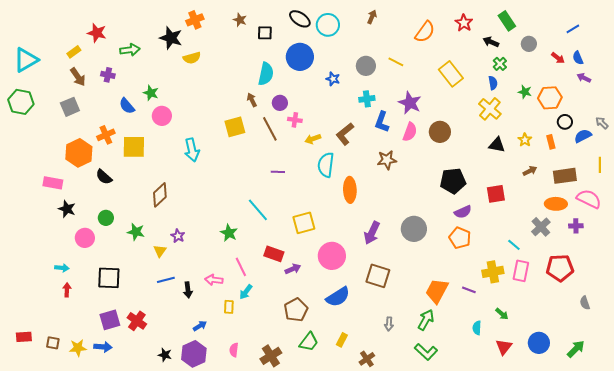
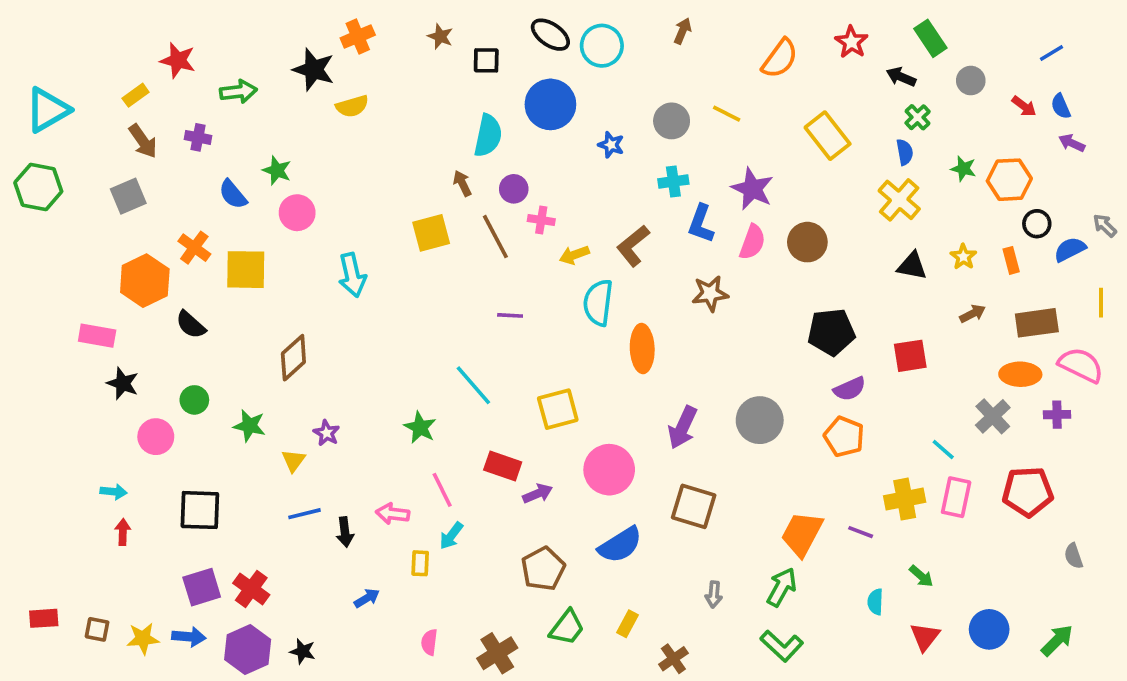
orange cross: (106, 135) -> (194, 248), turned -30
purple hexagon: (194, 354) -> (248, 650), moved

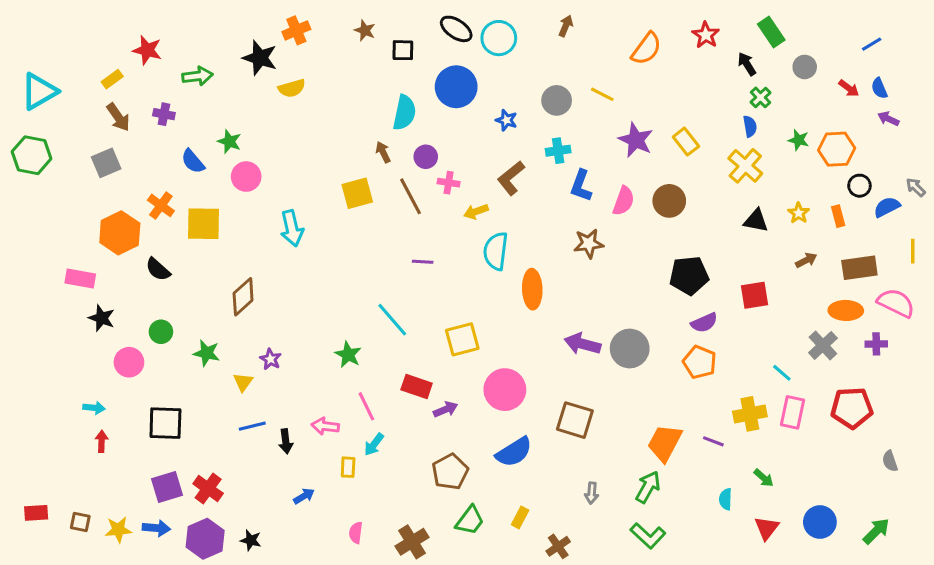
black arrow: (901, 77) -> (747, 64), turned 35
yellow rectangle: (828, 136) -> (686, 142), moved, size x0.7
purple star: (752, 189) -> (636, 140), moved
brown L-shape: (633, 246) -> (511, 178), moved
purple arrow: (683, 427) -> (582, 344), moved, turned 80

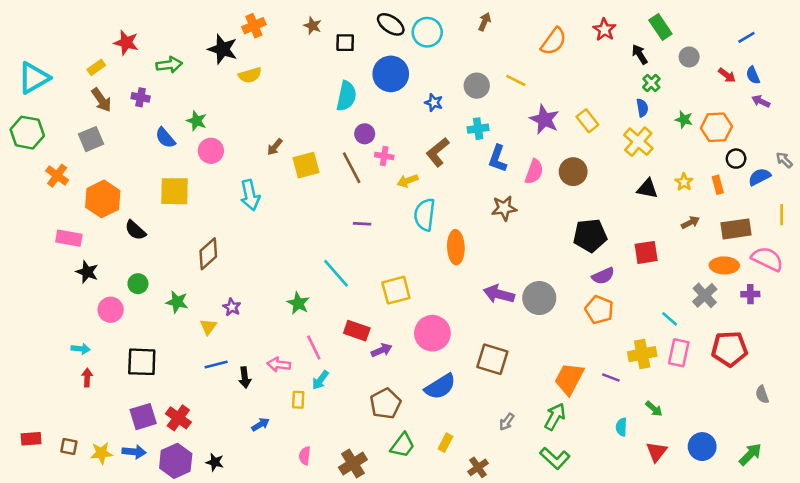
brown arrow: (383, 152) -> (275, 147), moved, turned -114
orange cross: (161, 205) -> (57, 176), moved
gray arrow: (592, 493) -> (507, 422), turned 30

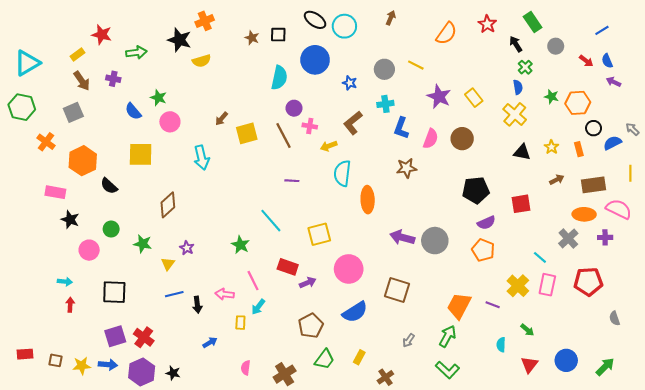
brown star: (313, 26) -> (252, 38), moved
yellow cross: (642, 354) -> (518, 286), turned -35

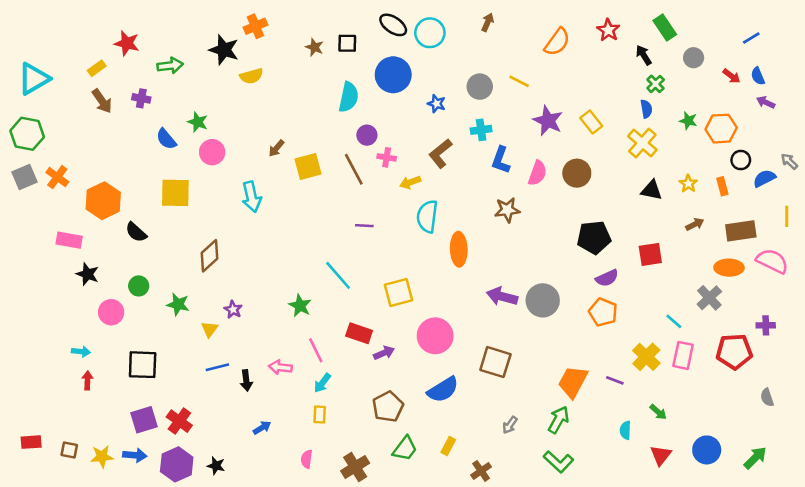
gray square: (73, 112) -> (25, 177), moved
purple cross: (605, 237) -> (766, 325), moved
yellow rectangle: (240, 323) -> (320, 415), moved

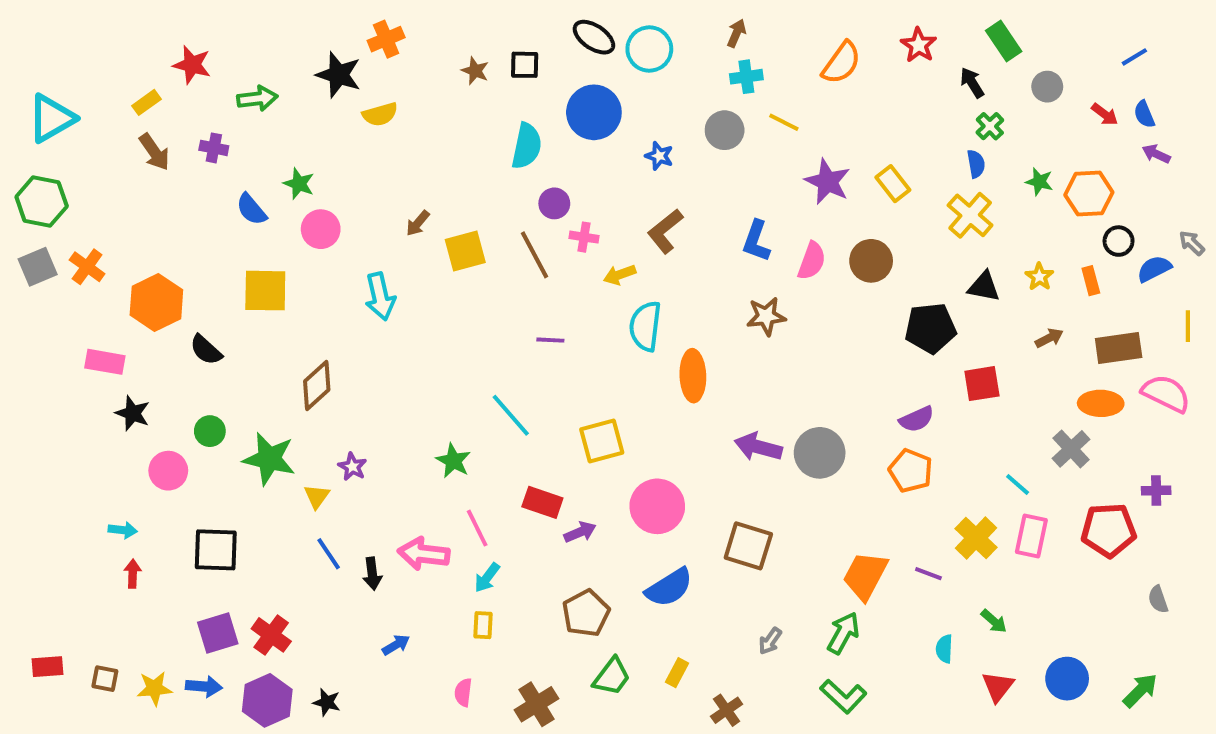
cyan cross: (481, 130) -> (746, 77), moved
black pentagon: (594, 237) -> (930, 328), moved
green star: (178, 304) -> (269, 459), size x1.5
blue line: (217, 367) -> (329, 554), turned 70
pink arrow: (280, 367) -> (424, 554), size x1.4

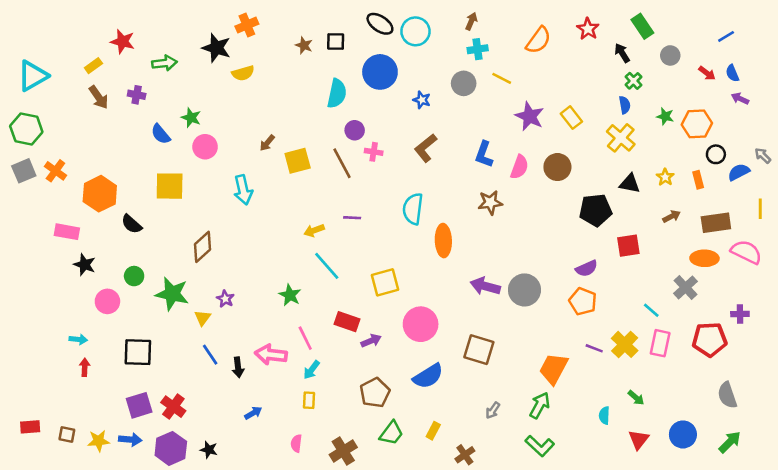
yellow arrow: (620, 275) -> (314, 230), moved
purple line: (928, 574) -> (594, 348), moved
gray semicircle: (1158, 599) -> (727, 395), moved, size x1.5

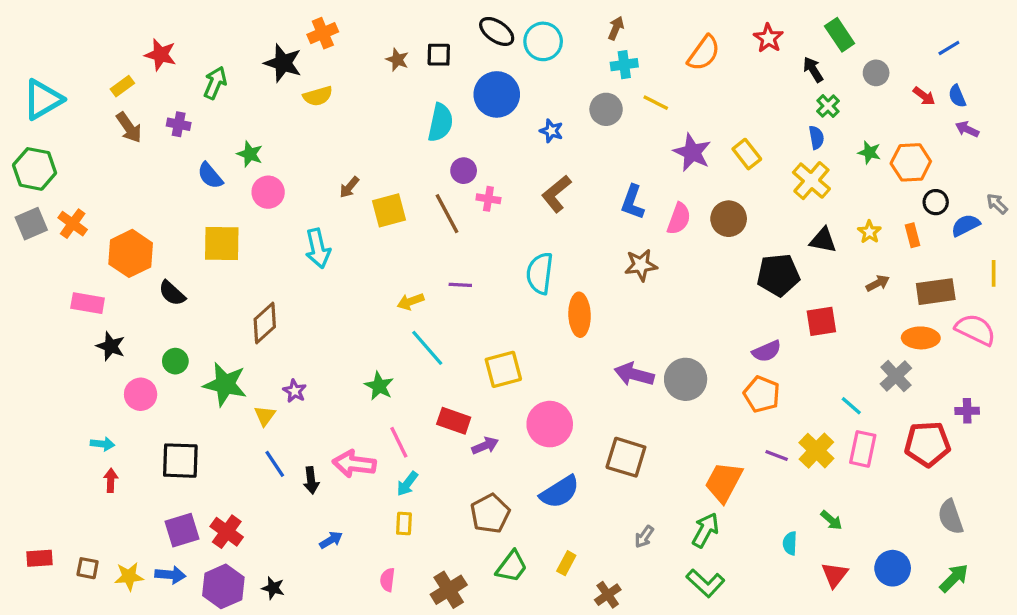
green arrow: (164, 63) -> (215, 83), turned -60

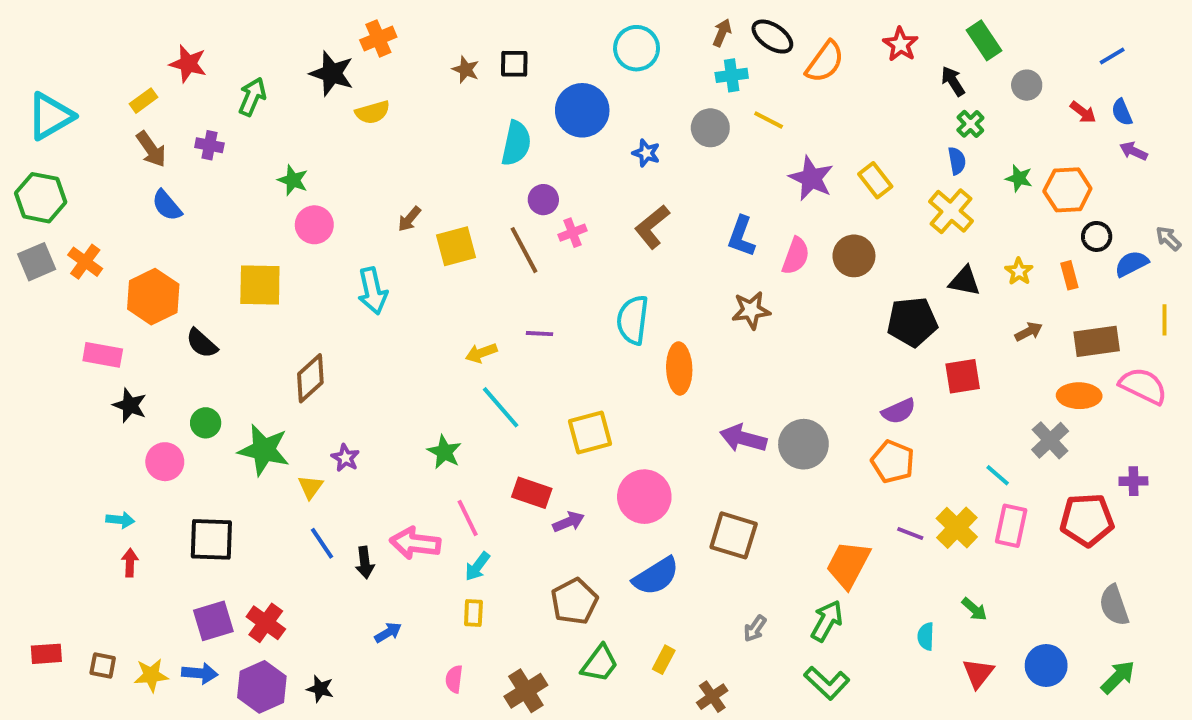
black ellipse: (497, 31) -> (772, 37), moved
blue semicircle: (210, 176) -> (167, 205), moved
pink cross: (488, 199) -> (572, 233), turned -30

